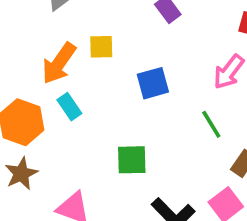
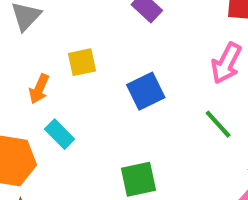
orange arrow: (59, 63) -> (39, 89), size x0.6

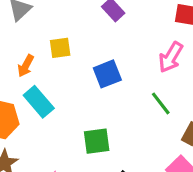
cyan rectangle: (60, 134) -> (39, 102), size x1.4

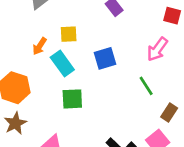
cyan rectangle: (39, 102) -> (62, 64), moved
green square: (97, 141) -> (72, 99), moved

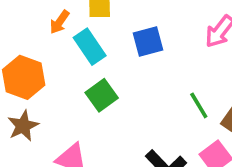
green line: (146, 86) -> (199, 105), moved
green square: (72, 99) -> (102, 95), turned -35

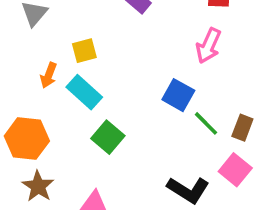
blue square: (148, 42) -> (178, 95), moved, turned -32

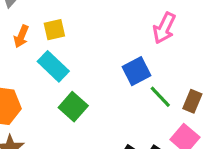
orange arrow: (49, 75) -> (21, 36), moved
blue square: (178, 95) -> (136, 71), turned 32

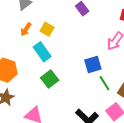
yellow square: (54, 30) -> (47, 29), turned 32

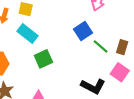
green square: (50, 79) -> (43, 59), turned 30

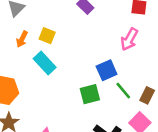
green square: (43, 59) -> (90, 94), moved

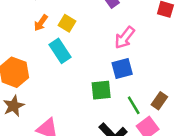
pink arrow: (129, 39) -> (125, 38), moved
green line: (123, 91) -> (134, 105), moved

